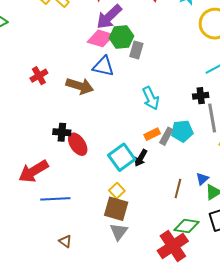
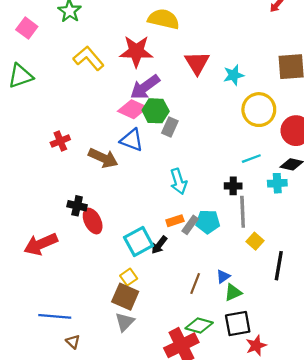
blue line: (55, 199) -> (55, 316), moved
brown triangle: (65, 241) -> (73, 342), moved

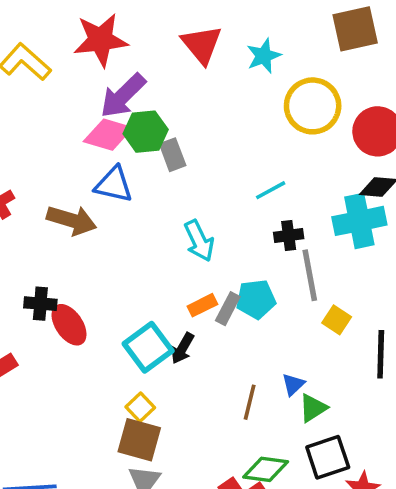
gray rectangle: (170, 127) -> (173, 155), turned -36
cyan line: (251, 159) -> (271, 190), moved
cyan cross: (277, 183) -> (359, 221), size x1.6

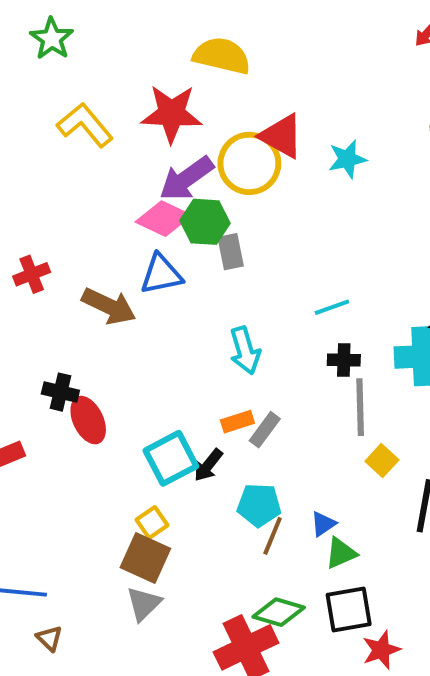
red triangle: (202, 45) -> (281, 136), turned -30
yellow circle: (313, 106) -> (249, 163), moved
blue triangle: (114, 185) -> (161, 274), turned -33
cyan pentagon: (256, 299) -> (259, 505), moved

